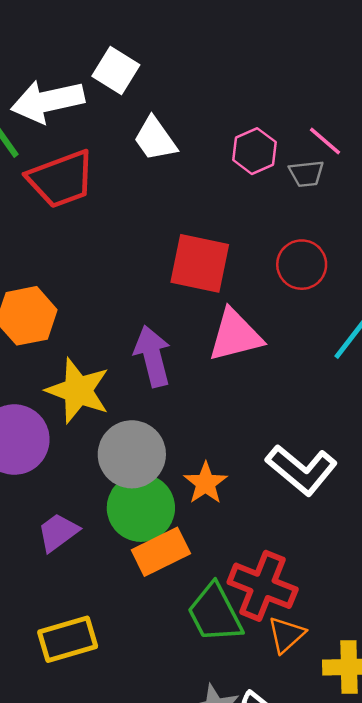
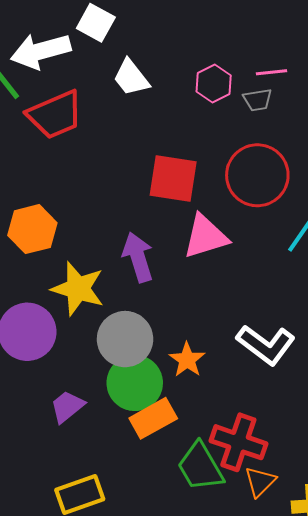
pink line: (325, 141) -> (271, 72), turned -44
red circle: (302, 265) -> (257, 175), size x1.5

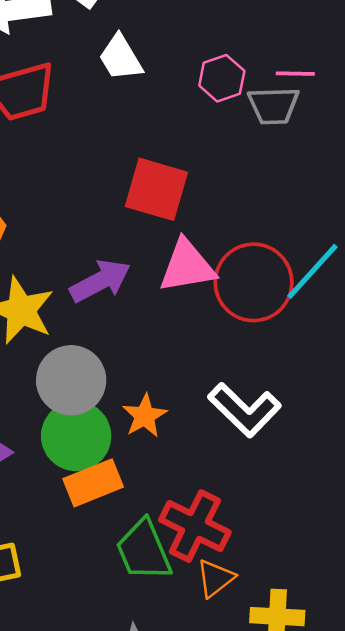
gray trapezoid: (257, 100) -> (273, 106), size x1.4
red circle: (257, 175) -> (254, 282), moved
purple arrow: (138, 257) -> (100, 281), turned 72

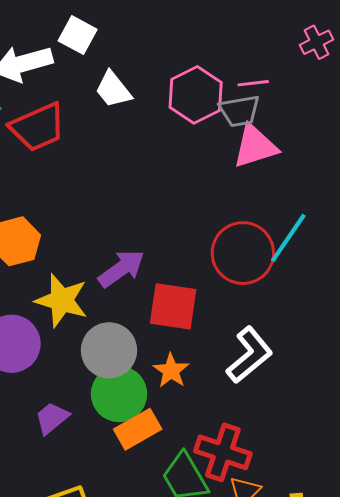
pink hexagon: (222, 78) -> (196, 95), size x1.5
red square: (156, 189) -> (173, 306), moved
pink triangle: (187, 266) -> (255, 146), moved
white L-shape: (244, 410) -> (250, 355), turned -76

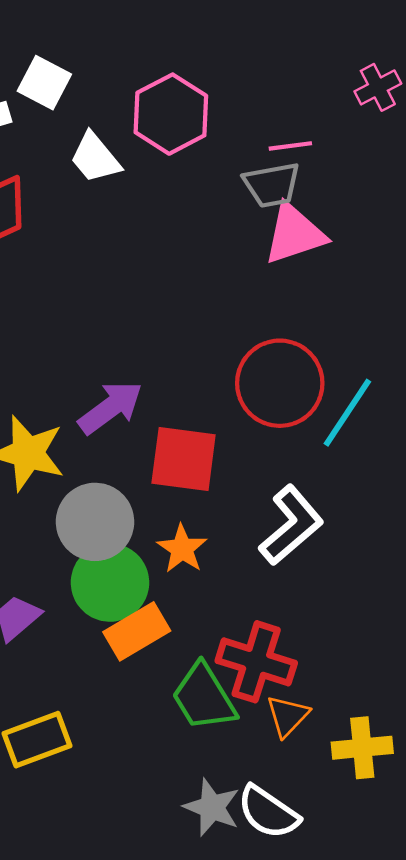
pink hexagon: (196, 95) -> (171, 114), moved
cyan line: (288, 238) -> (347, 413), moved

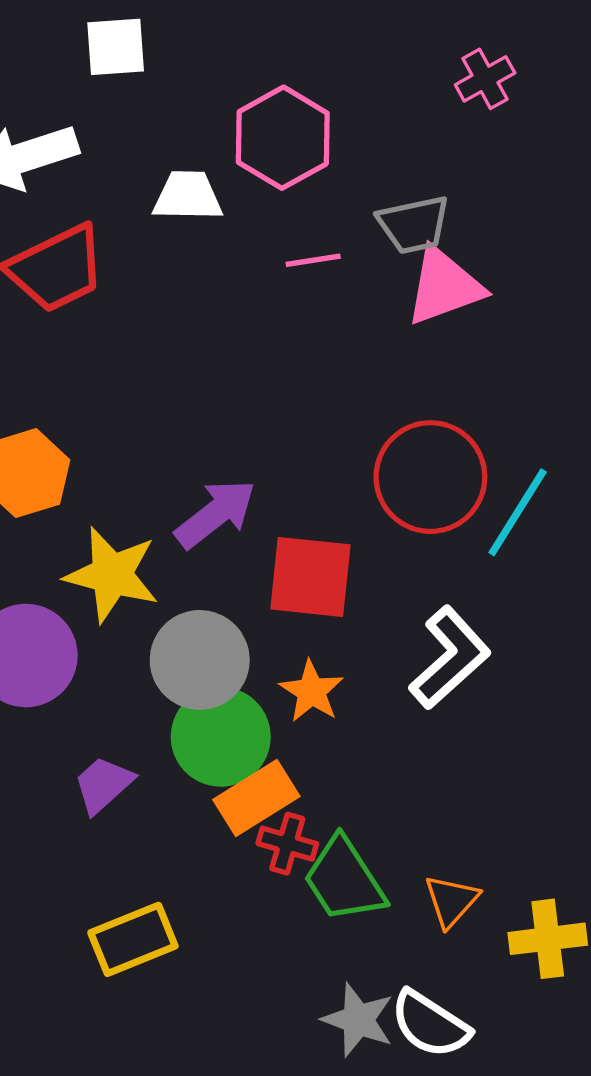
white square: (44, 83) -> (116, 47), moved, turned -30
pink cross: (378, 87) -> (485, 79), moved
pink line: (290, 146) -> (313, 260), moved
white trapezoid: (95, 158) -> (188, 196), turned 132
red cross: (256, 662) -> (287, 844), moved, size x0.6

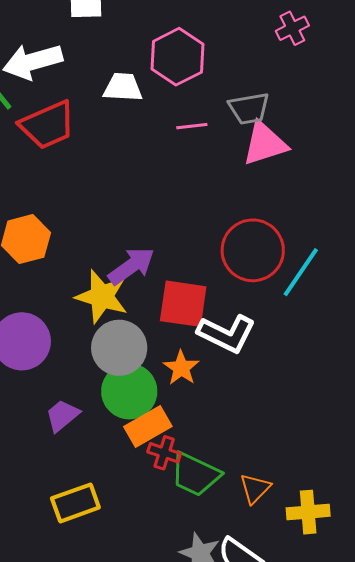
yellow star: (112, 575) -> (102, 297), moved
white L-shape: (450, 658) -> (227, 334), moved, turned 66
green trapezoid: (344, 880) -> (195, 474), turned -34

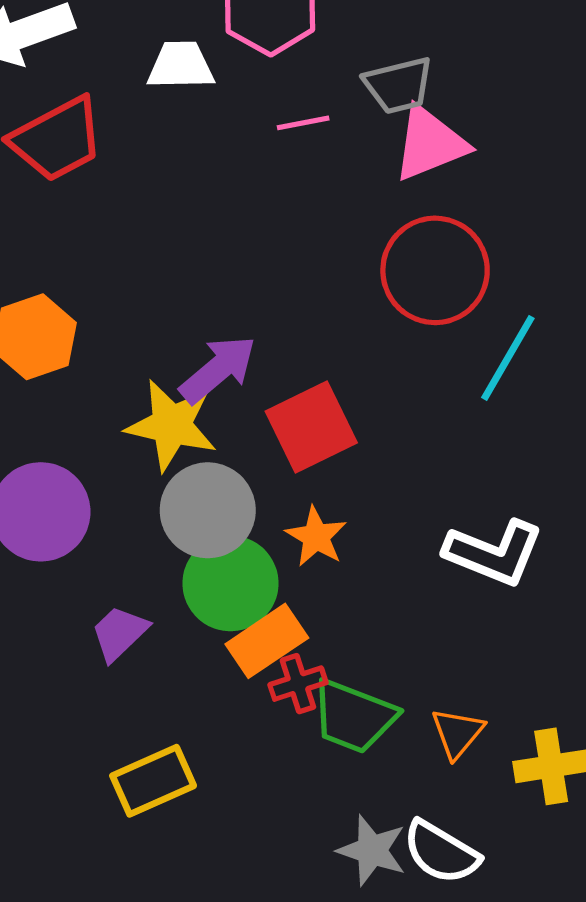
red circle: (253, 250) -> (435, 270), moved
red square: (183, 304) -> (311, 427), turned -30
white L-shape: (227, 334) -> (494, 553), moved
red cross: (164, 453) -> (298, 684), turned -32

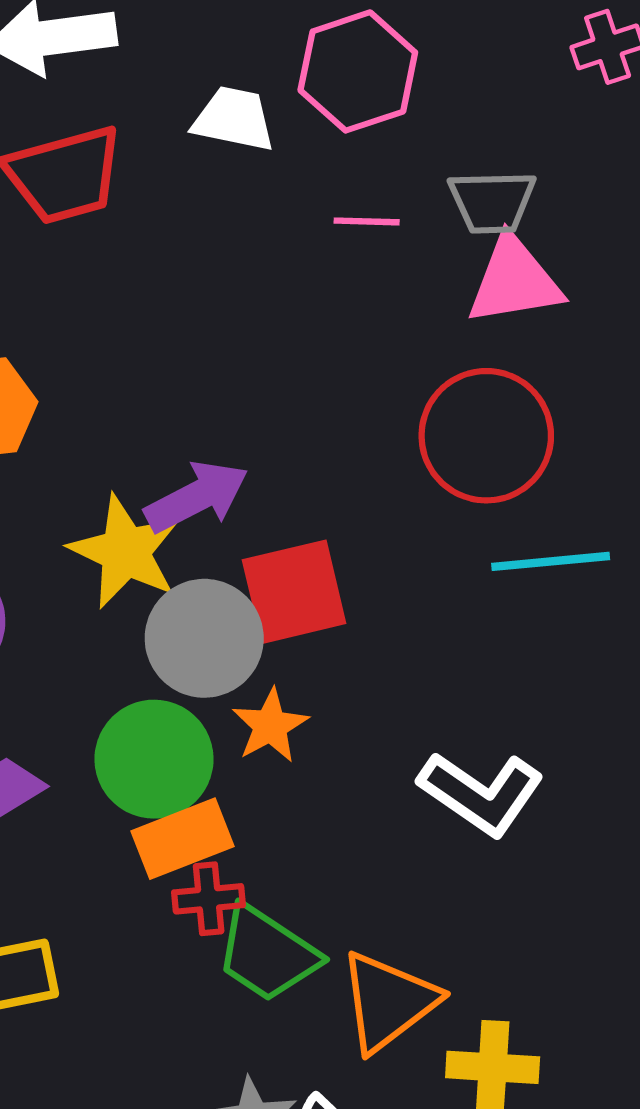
cyan line: (508, 358) -> (551, 561), turned 42
gray circle: (208, 510) -> (204, 638), moved
orange triangle: (457, 733) -> (388, 1002), size x1.6

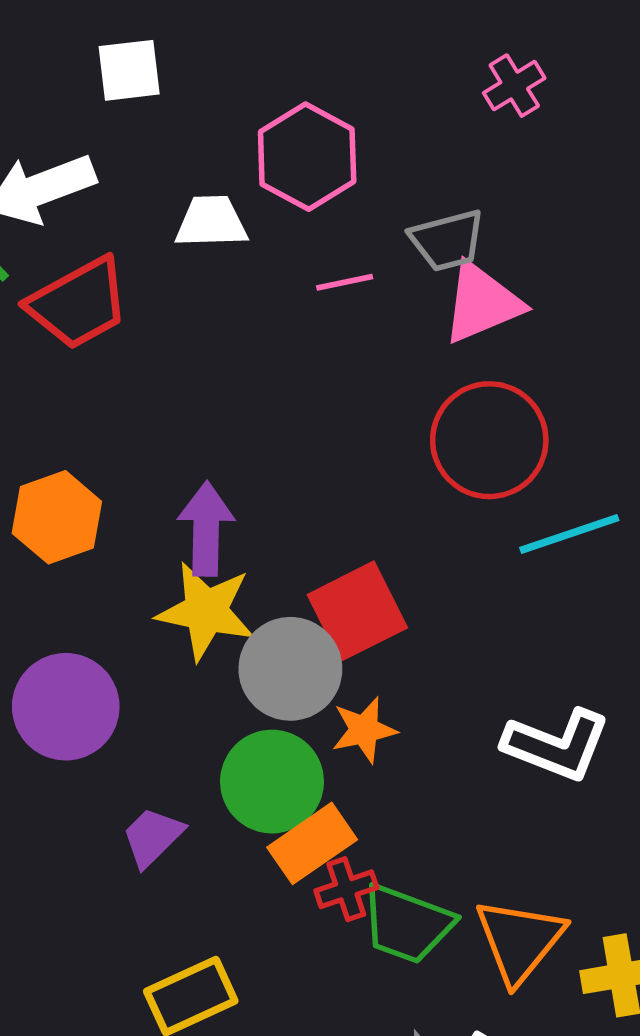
purple arrow: (197, 497) -> (206, 529), moved, turned -48
orange star: (270, 726) -> (364, 730), turned 30

